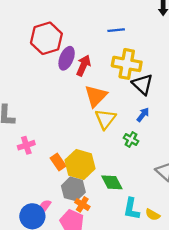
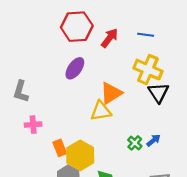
purple ellipse: (67, 58) -> (75, 68), moved
red arrow: (83, 65) -> (110, 38), moved
blue arrow: (143, 115) -> (153, 140), moved
yellow triangle: (105, 119) -> (101, 111), moved, turned 30

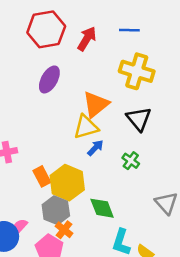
black triangle: (158, 93) -> (139, 119), moved
blue arrow: (153, 140) -> (95, 148), moved

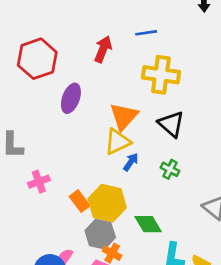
red hexagon: (46, 29) -> (37, 59), moved

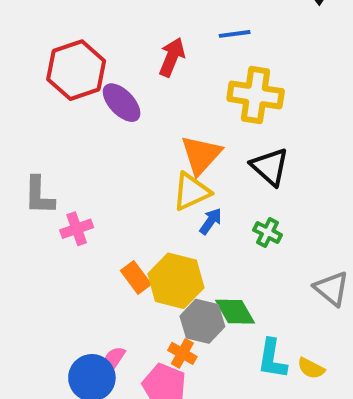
purple ellipse: (71, 98) -> (122, 103), moved, turned -64
pink cross: (39, 182) -> (77, 229), moved
gray hexagon: (100, 234) -> (202, 321), moved

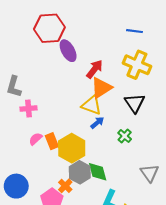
red arrow: (172, 57) -> (95, 69), moved
yellow triangle: (191, 192) -> (91, 105), turned 30
pink semicircle: (114, 359) -> (36, 139), moved

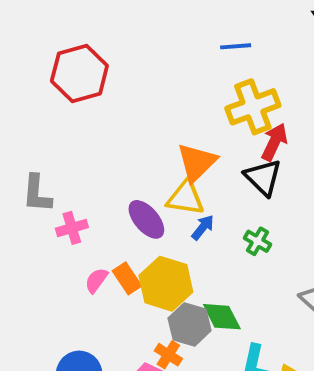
purple ellipse: (68, 51) -> (146, 219), moved
yellow cross: (137, 65) -> (253, 107), turned -32
red arrow: (95, 69) -> (274, 142), moved

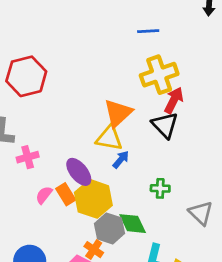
red hexagon: (79, 73) -> (26, 76), moved
purple ellipse: (146, 219) -> (79, 172), moved
green cross: (257, 241) -> (160, 188), moved, turned -30

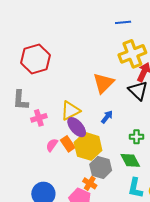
yellow triangle: (109, 138) -> (70, 111), moved, turned -35
green diamond: (133, 224) -> (130, 160), moved

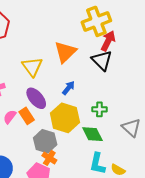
yellow triangle: (70, 111) -> (32, 67), moved, turned -40
yellow hexagon: (88, 146) -> (65, 118), moved
gray hexagon: (101, 167) -> (45, 141), moved

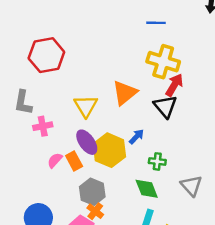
yellow cross: (96, 21) -> (163, 62), turned 32
blue arrow: (68, 88) -> (136, 137), moved
yellow hexagon: (65, 118) -> (109, 150), moved

